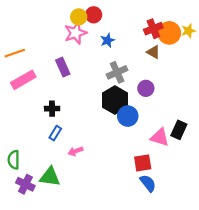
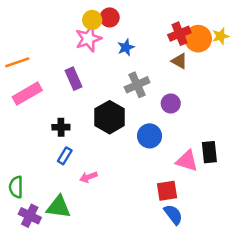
black hexagon: (115, 100) -> (110, 117), moved
black rectangle: (179, 130) -> (209, 152), turned -30

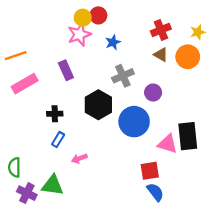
orange circle: (198, 39) -> (188, 57), moved
blue circle: (150, 136) -> (134, 122), size x1.4
black rectangle: (209, 152) -> (188, 136), size x1.4

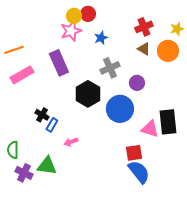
purple rectangle: (66, 70) -> (59, 63), size x1.4
black cross: (55, 114) -> (42, 115), moved, turned 32
blue semicircle: (155, 192) -> (139, 172), size x1.4

